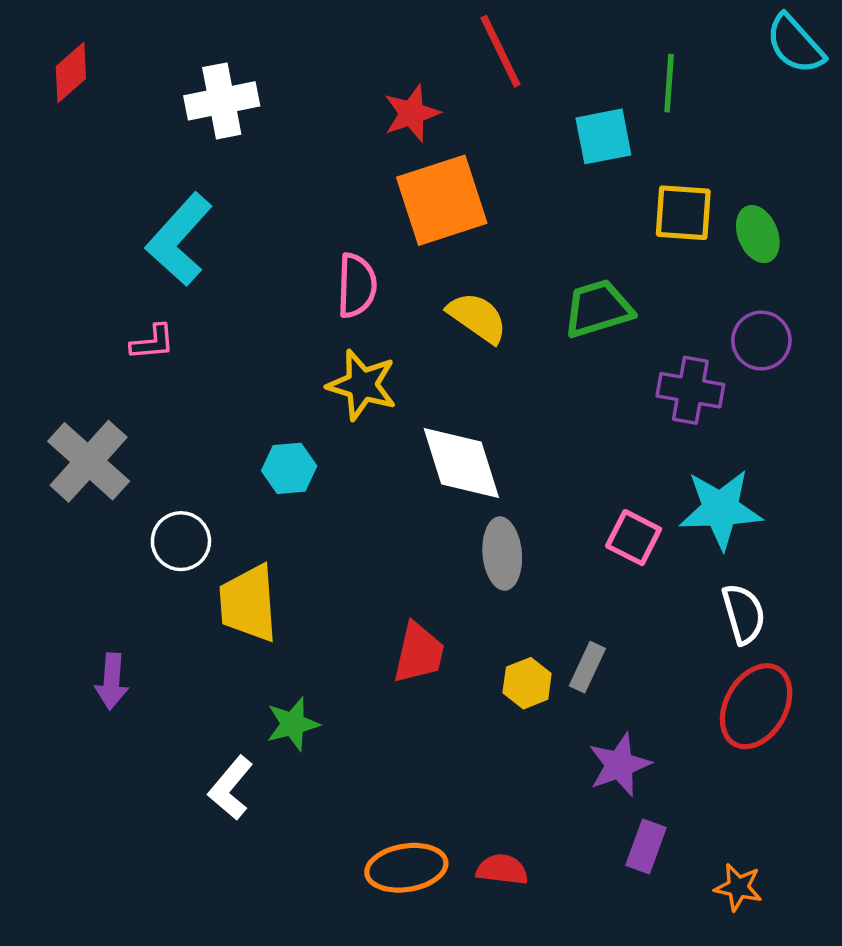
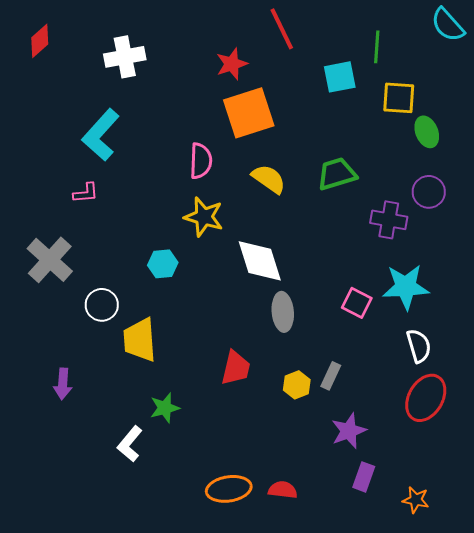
yellow square: (683, 213) -> (399, 98), moved

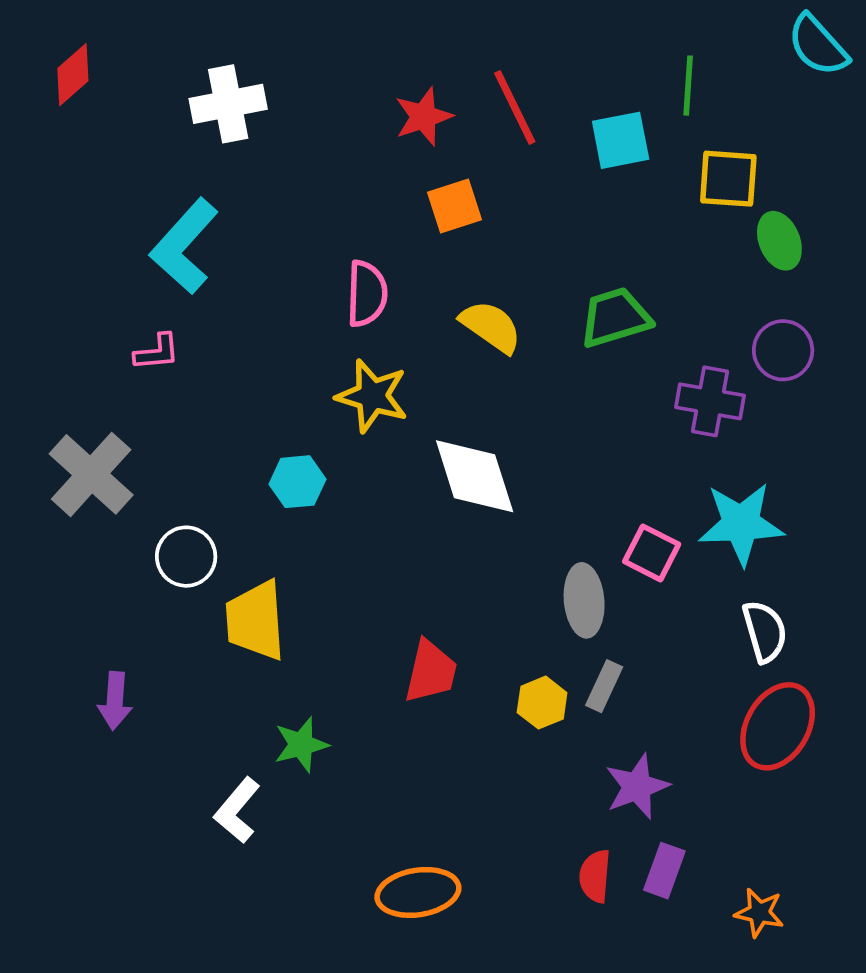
red line: (282, 29) -> (515, 107), moved
orange square: (249, 113) -> (454, 206), size x0.6
gray ellipse: (283, 312) -> (584, 600), moved
red semicircle: (283, 490) -> (595, 876), moved, turned -92

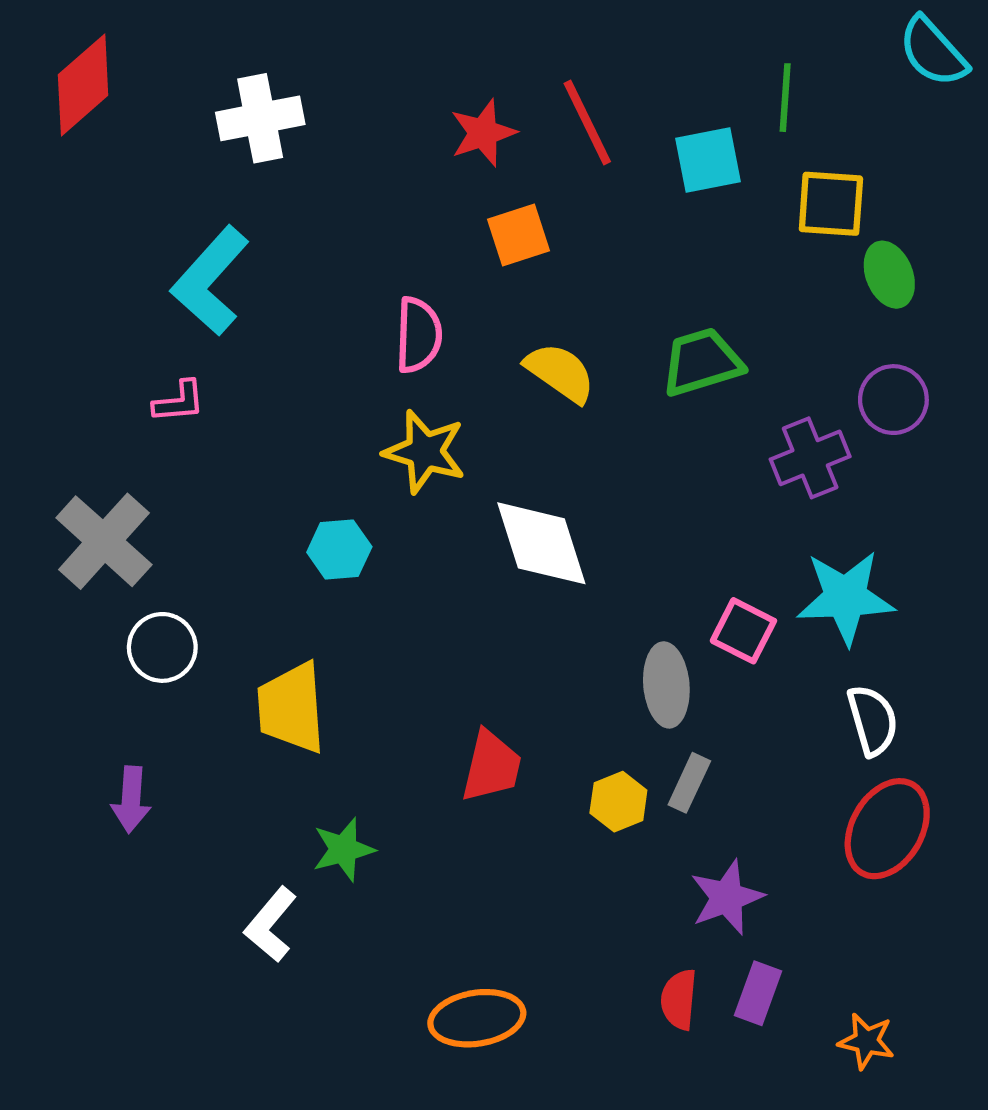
red diamond: (73, 75) -> (83, 85), size x1.4
purple cross: (710, 401) -> (810, 458), turned -32
white circle: (186, 557) -> (162, 647), moved

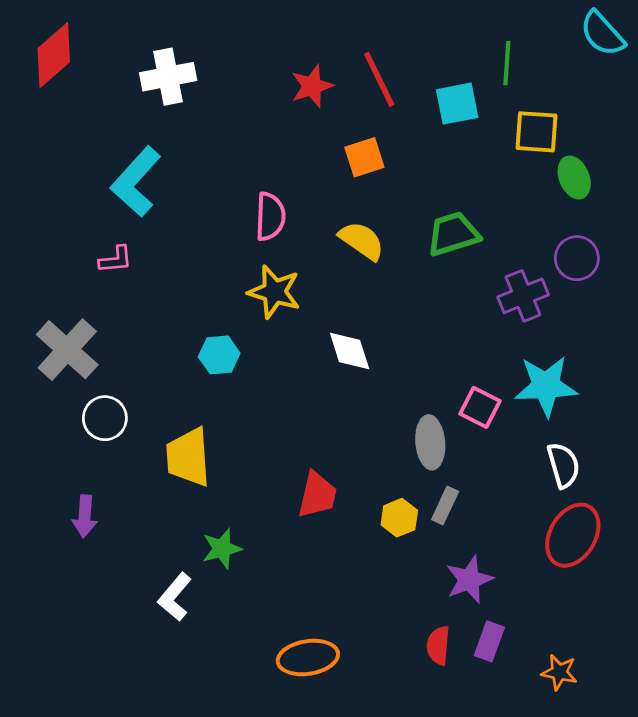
orange square: (518, 235) -> (364, 157), moved
white diamond: (541, 543) -> (350, 351), size x0.7

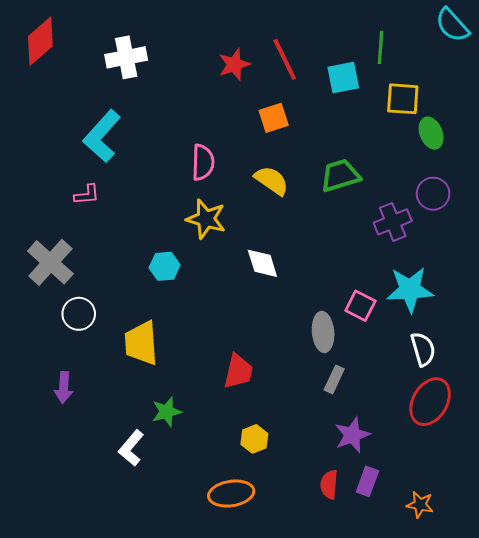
yellow hexagon: (399, 518) -> (254, 439), moved

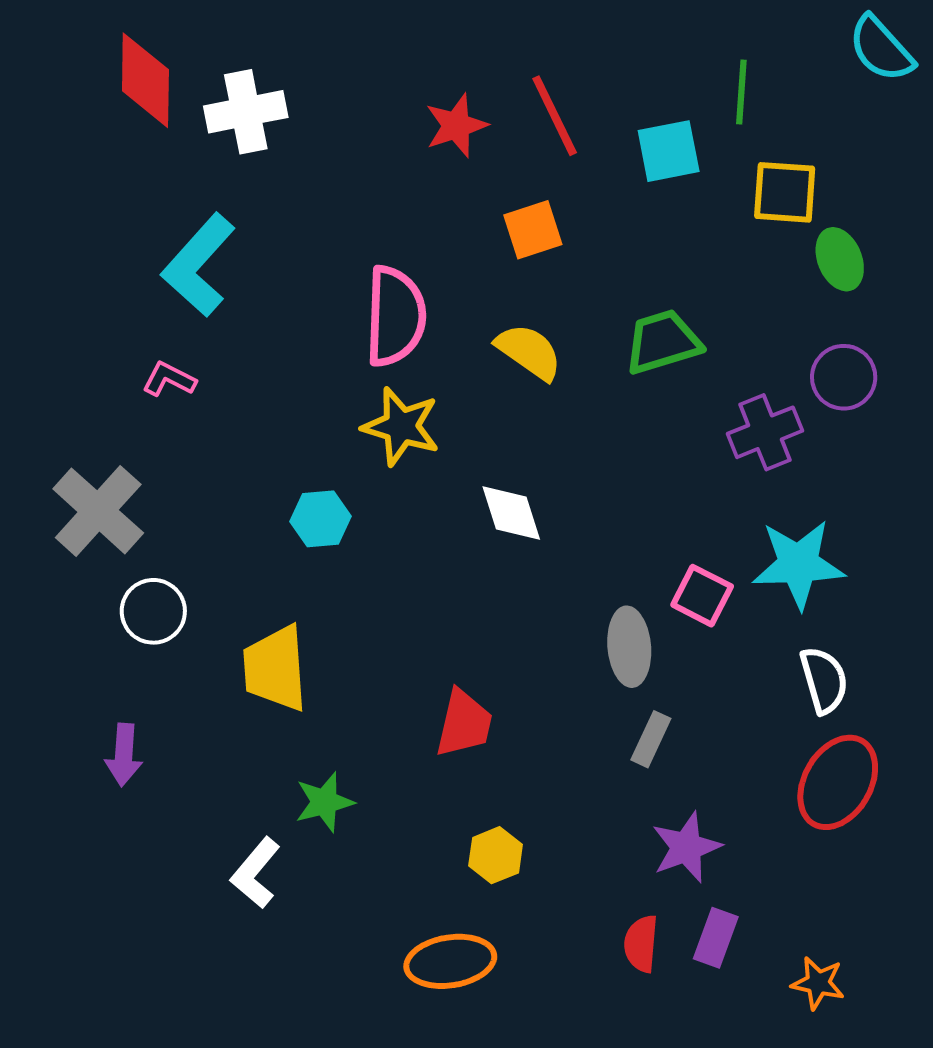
red diamond: (40, 41) -> (145, 80), moved, turned -48
pink semicircle: (203, 162) -> (395, 316), size x1.4
pink L-shape: (87, 195) -> (169, 379), turned -148

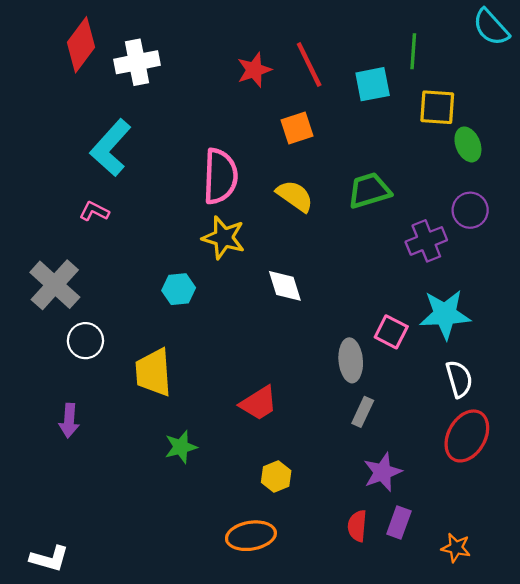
red diamond: (145, 80) -> (81, 45), turned 36
red trapezoid: (464, 723) -> (259, 403), turned 45
white L-shape: (256, 873) -> (49, 559), moved, turned -114

